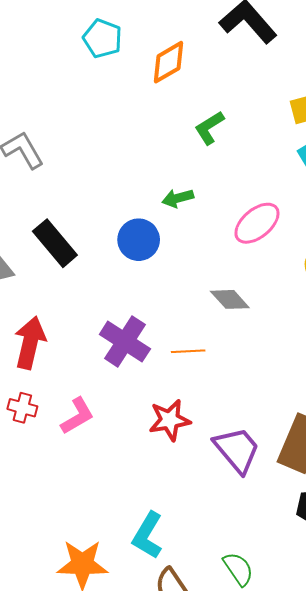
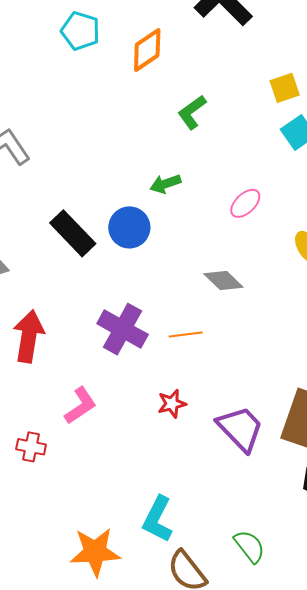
pink ellipse: (257, 223) -> (245, 203), size x0.7
black rectangle: (55, 243) -> (73, 233), moved
red cross: (22, 408) -> (31, 447), moved
red star: (170, 420) -> (172, 404), size x0.7

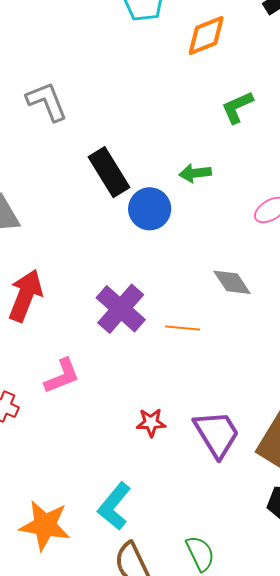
black rectangle: (73, 233) -> (109, 172), moved
red star: (172, 404) -> (151, 422), moved

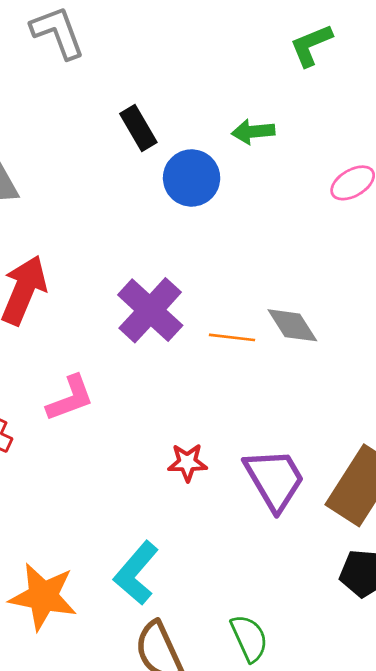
black rectangle: (109, 172) -> (138, 128), size x0.7
gray diamond: (232, 282) -> (292, 325), moved

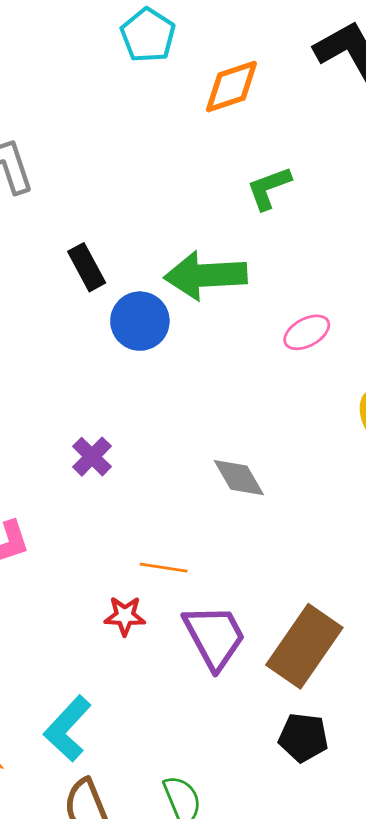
green arrow: (253, 132) -> (205, 275), size x1.8
purple cross: (150, 310) -> (92, 457), size x0.6
orange line: (232, 337) -> (164, 568), moved

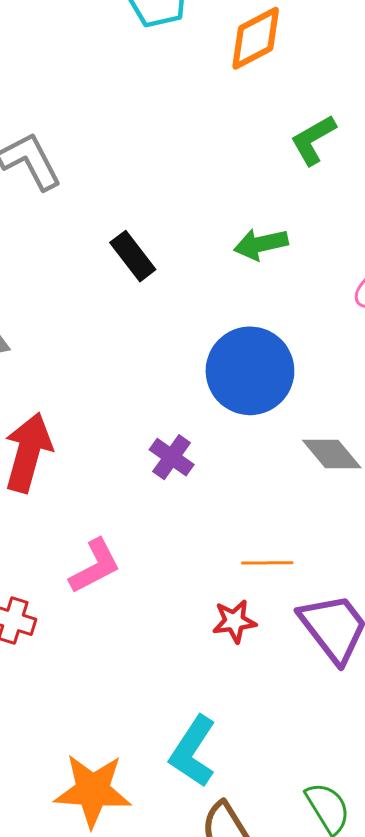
green arrow: (205, 275) -> (261, 244), size x0.6
blue circle: (140, 321) -> (250, 371), moved, size x1.4

